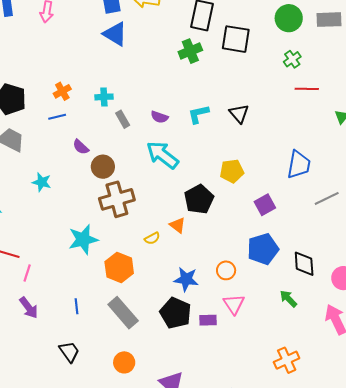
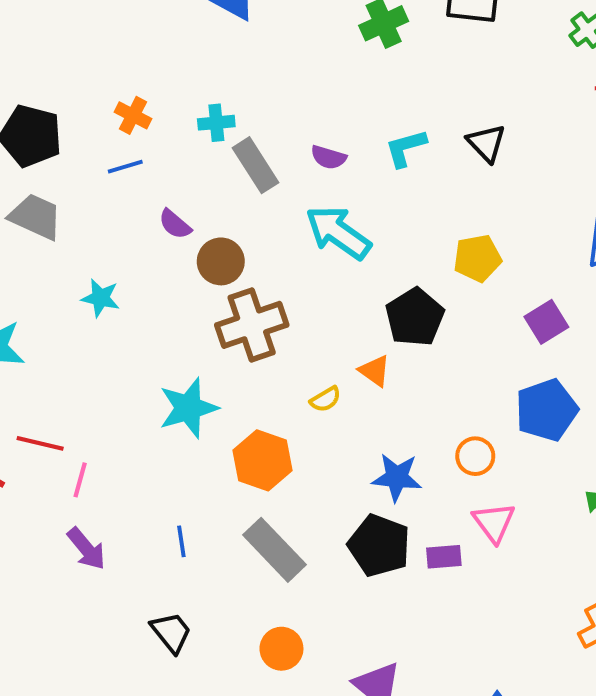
orange cross: (62, 91) -> (133, 115), turned -30
gray rectangle: (123, 119) -> (256, 165), size x1.5

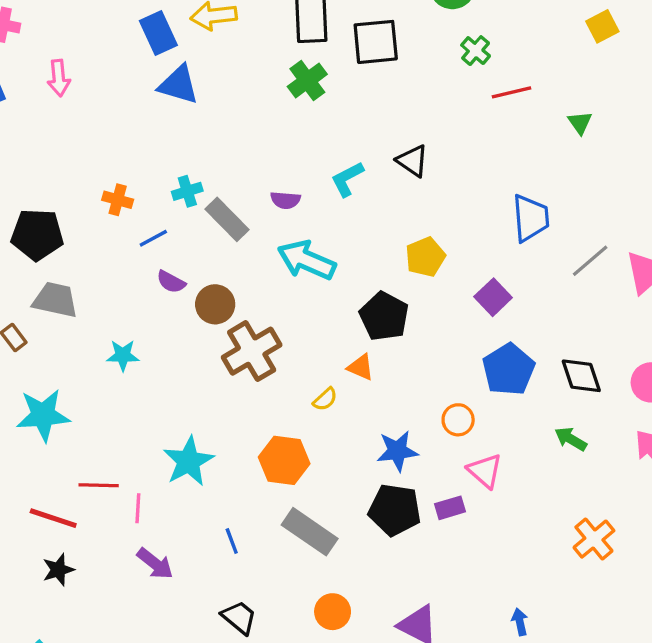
blue line: (125, 167) -> (153, 238), moved
cyan star: (188, 408) -> (189, 461), moved

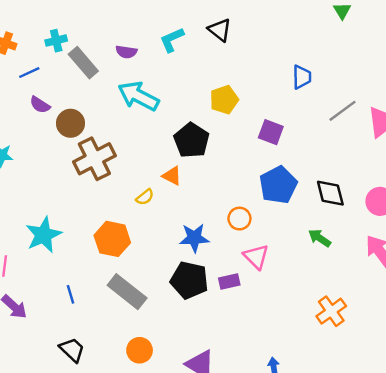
blue trapezoid: (531, 218) -> (302, 77), size x0.7
purple square: (493, 297) -> (271, 132), turned -30

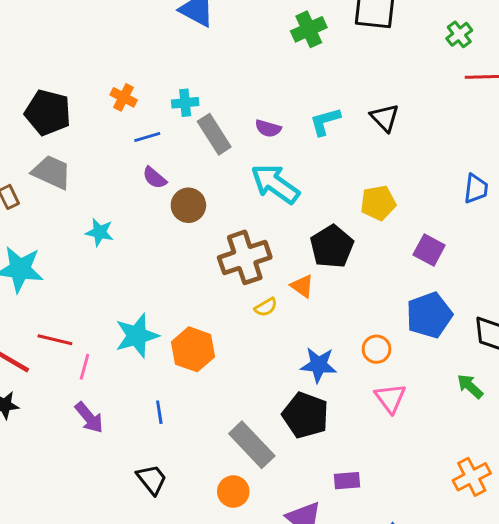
brown cross: (94, 159) -> (245, 257), moved
orange hexagon: (112, 239) -> (193, 349), moved
purple rectangle: (229, 281) -> (347, 481), moved
gray rectangle: (127, 292) -> (252, 445), moved

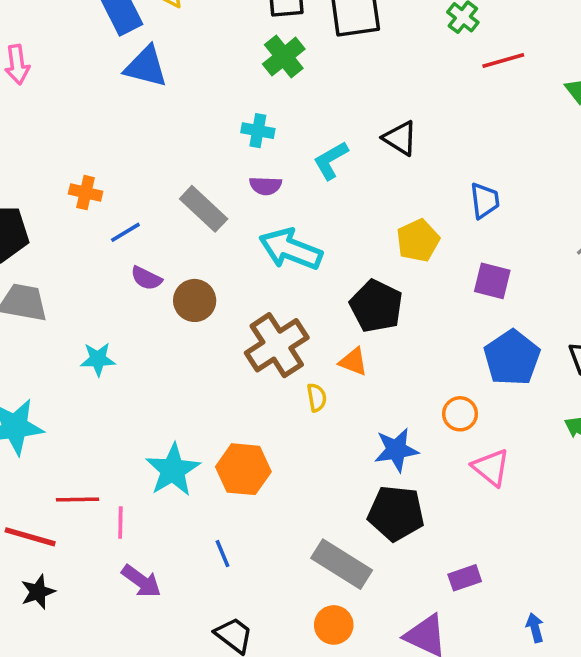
cyan cross: (185, 103) -> (258, 131), moved, turned 30
blue trapezoid: (476, 189) -> (485, 201), moved
yellow semicircle: (266, 307) -> (317, 398), turned -55

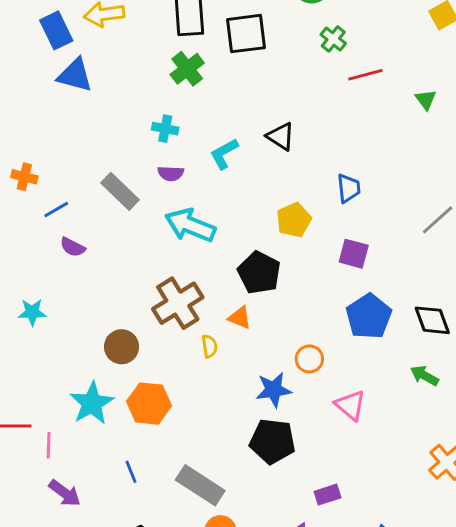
brown circle: (195, 300) -> (122, 347), moved
orange circle: (460, 414) -> (309, 359), moved
gray rectangle: (342, 564) -> (200, 485), moved

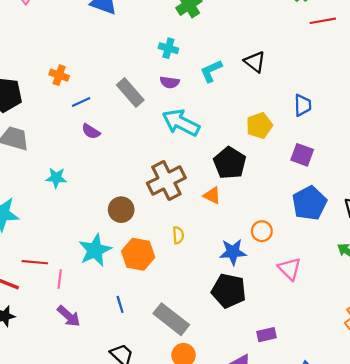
yellow semicircle: (210, 346) -> (178, 235), moved

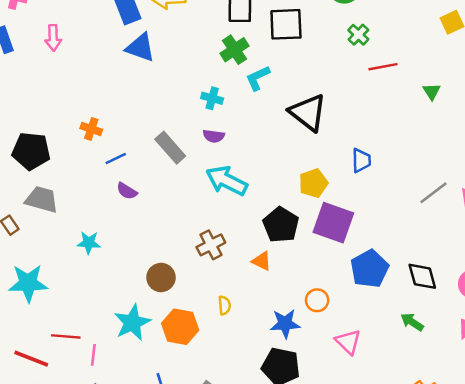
black triangle: (255, 62) -> (308, 113), size x1.6
cyan L-shape: (211, 71) -> (258, 78), moved
purple square: (302, 155) -> (333, 223), moved, size x1.6
brown cross: (166, 181) -> (211, 245), size x0.7

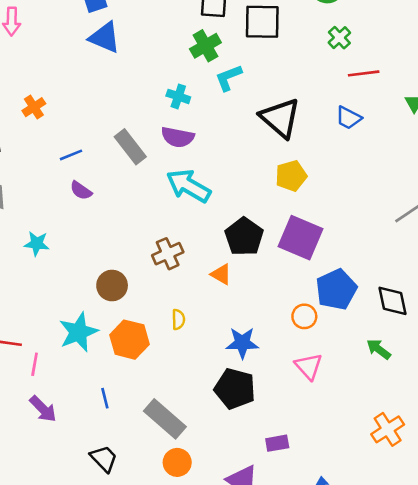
orange cross: (91, 129) -> (34, 107), moved, turned 35
purple semicircle: (214, 136) -> (178, 137), size x1.4
blue trapezoid: (361, 160) -> (348, 118), moved, turned 115
yellow pentagon: (313, 183) -> (291, 176), moved
orange circle: (317, 300) -> (304, 316), moved

